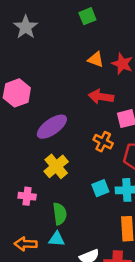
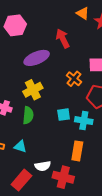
red arrow: (101, 97) -> (63, 39), moved, turned 42
green semicircle: (60, 214) -> (28, 115), moved

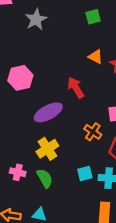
green semicircle: (28, 115) -> (45, 178), turned -30

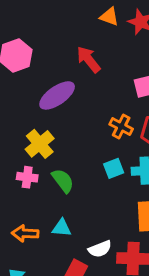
orange cross: (93, 132) -> (121, 127), moved
yellow cross: (47, 149) -> (40, 144), moved

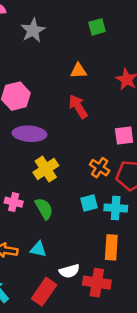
orange triangle: (109, 17) -> (78, 71), moved, turned -30
purple ellipse: (57, 95) -> (30, 134), moved, turned 32
yellow cross: (40, 144) -> (46, 169), moved

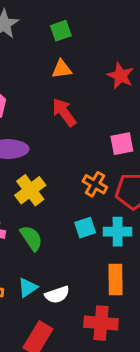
green square: (97, 27) -> (61, 31), moved
cyan triangle: (38, 249) -> (28, 288), turned -42
white semicircle: (69, 271) -> (57, 295), moved

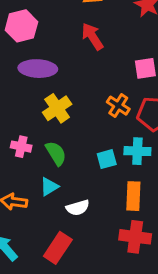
cyan square: (85, 228) -> (107, 159), moved
cyan triangle: (28, 288) -> (49, 187), moved
red cross: (101, 323) -> (135, 237), moved

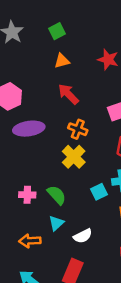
orange cross: (118, 106) -> (78, 129), moved
yellow cross: (57, 108) -> (74, 157), moved

